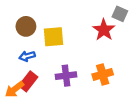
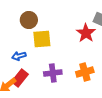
brown circle: (26, 26) -> (29, 20), moved

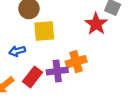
orange cross: (85, 72) -> (76, 62), moved
red rectangle: (20, 78) -> (32, 77), moved

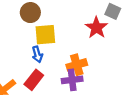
blue arrow: (17, 51) -> (37, 54), moved, turned -91
purple cross: (57, 71) -> (72, 80), moved

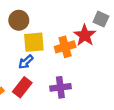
blue arrow: (37, 54) -> (26, 62), turned 63
orange cross: (77, 65) -> (65, 47), moved

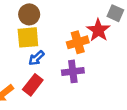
yellow square: (34, 42) -> (28, 37), moved
purple cross: (60, 87) -> (73, 71), moved

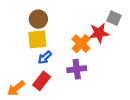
red star: (98, 30) -> (99, 33), turned 30
orange cross: (78, 42) -> (81, 44), turned -30

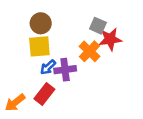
gray square: (114, 18) -> (98, 26), moved
purple cross: (77, 69) -> (65, 70), moved

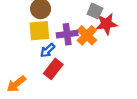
purple cross: (65, 70) -> (67, 34), moved
red rectangle: (44, 94) -> (53, 69), moved

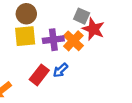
red star: (106, 24) -> (93, 29), turned 30
blue arrow: (47, 50) -> (60, 70), moved

